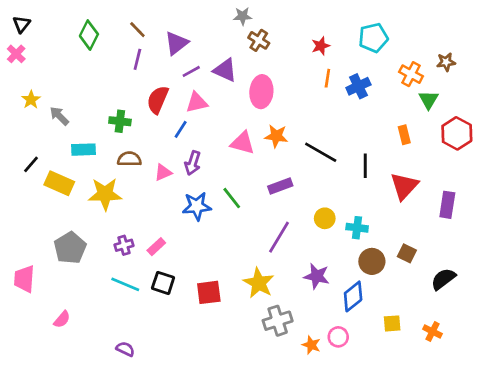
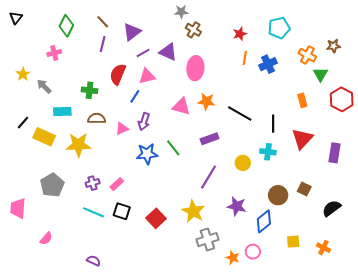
pink cross: (16, 54) -> (54, 53), moved, turned 32
cyan cross: (357, 228) -> (268, 152), moved
red square: (209, 292) -> (156, 218), turned -36

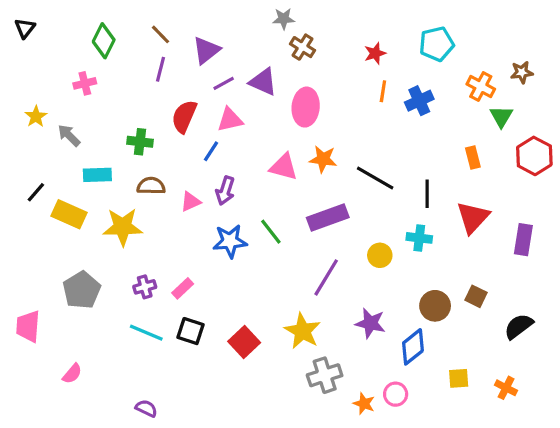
purple rectangle: (210, 139) -> (328, 217), size x1.4

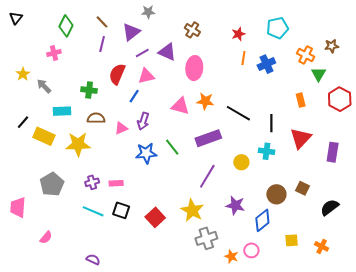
gray star: (284, 19) -> (148, 12), moved
pink rectangle: (183, 288) -> (116, 183), turned 40

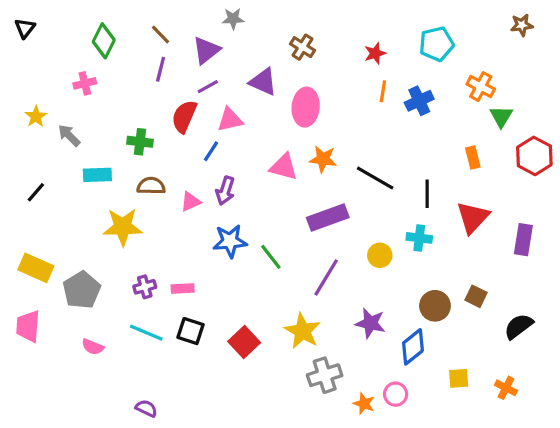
brown star: (332, 46) -> (522, 25), moved
purple line: (142, 53) -> (208, 87), moved
yellow rectangle: (44, 136) -> (36, 268), moved
green line: (172, 147) -> (271, 257), moved
pink semicircle: (46, 237) -> (93, 347), moved, turned 72

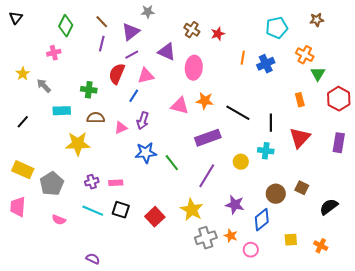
brown star: (522, 25) -> (317, 20), moved
red star: (375, 53) -> (218, 34), moved
purple rectangle: (523, 240) -> (339, 143), moved
orange star: (364, 404) -> (231, 236), moved

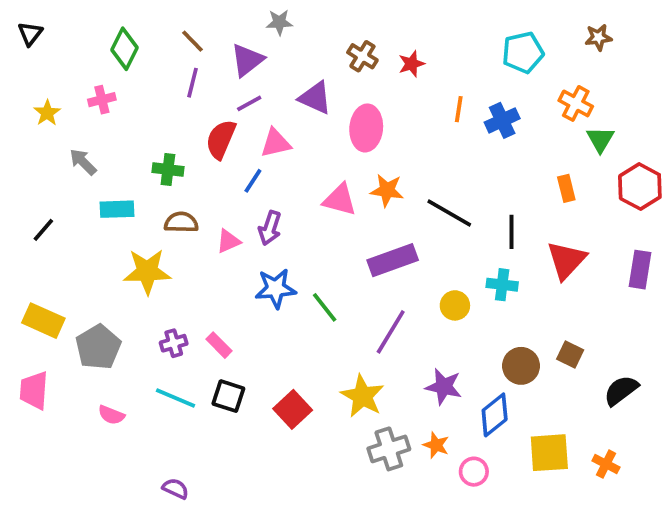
yellow star: (23, 74) -> (47, 113), moved
pink rectangle: (116, 183) -> (219, 345), turned 48
yellow square: (291, 240) -> (549, 453), size x1.6

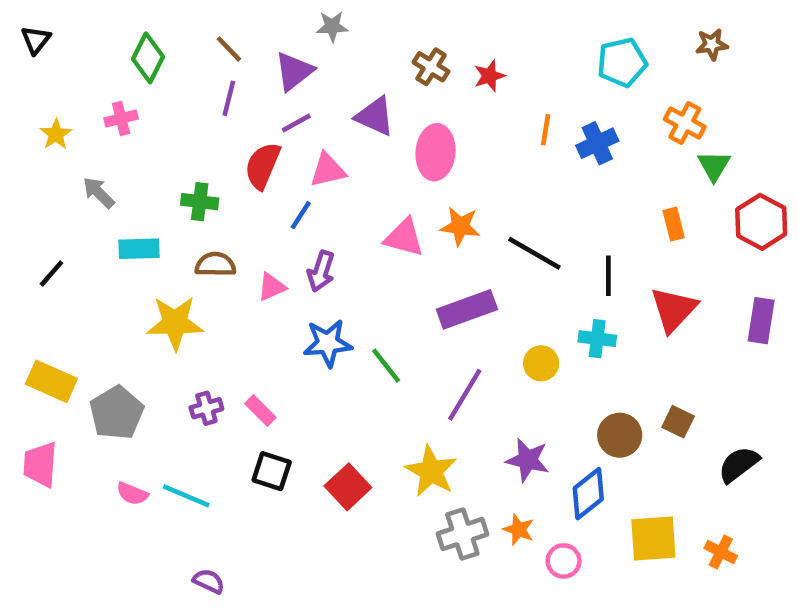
cyan line: (176, 398) -> (186, 496), moved

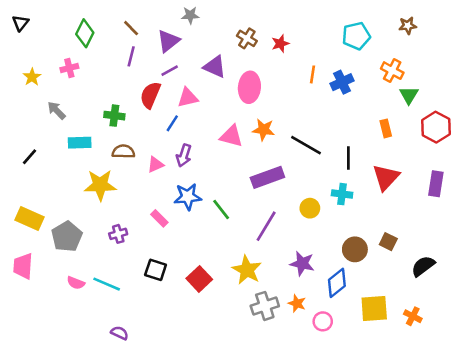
pink rectangle: (260, 410) -> (159, 218), moved

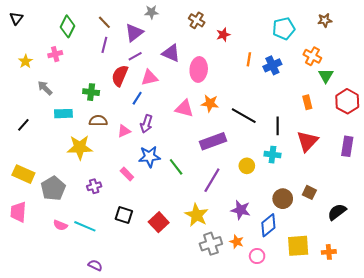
brown cross: (247, 38) -> (197, 20), moved
orange cross: (413, 316) -> (329, 252), turned -32

